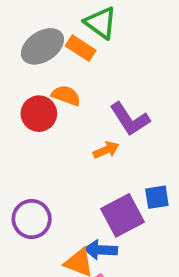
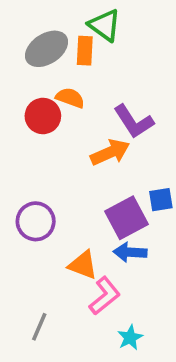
orange rectangle: (81, 48) -> (85, 51), turned 60
orange arrow: (106, 150) -> (110, 152), size x1.5
blue arrow: (101, 250) -> (130, 252), moved

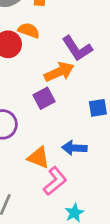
purple square: (126, 218) -> (44, 98), moved, size x0.7

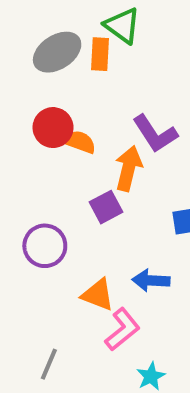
orange semicircle: (29, 30) -> (80, 142), moved
orange arrow: (59, 72) -> (128, 168), turned -52

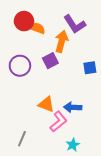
purple circle: (45, 246) -> (20, 66), moved
blue arrow: (151, 280) -> (73, 107), moved

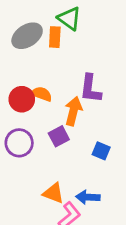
red circle: (24, 21) -> (22, 99), moved
purple L-shape: (75, 24) -> (91, 89), turned 40
blue square: (90, 68) -> (101, 151), moved, turned 32

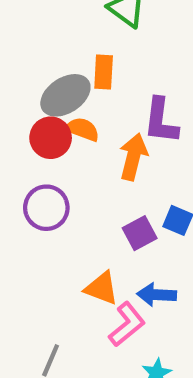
gray ellipse: (27, 36) -> (65, 95), moved
orange rectangle: (55, 37) -> (104, 72), moved
purple square: (59, 136) -> (140, 233), moved

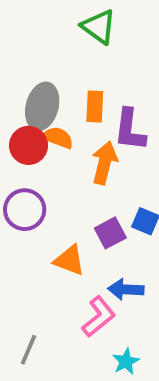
orange rectangle: (104, 72) -> (95, 106), moved
gray ellipse: (65, 95) -> (42, 106), turned -42
orange triangle: (101, 288) -> (69, 260), moved

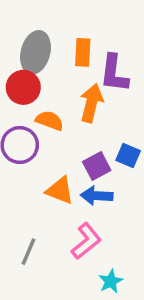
orange semicircle: (58, 138) -> (49, 121), moved
blue arrow: (126, 289) -> (97, 196), moved
gray line: (29, 350) -> (29, 252), moved

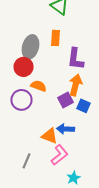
orange rectangle: (83, 52) -> (56, 38), moved
orange arrow: (91, 103) -> (76, 85), moved
purple square: (97, 166) -> (66, 100), moved
orange triangle: (60, 190) -> (50, 136), moved

